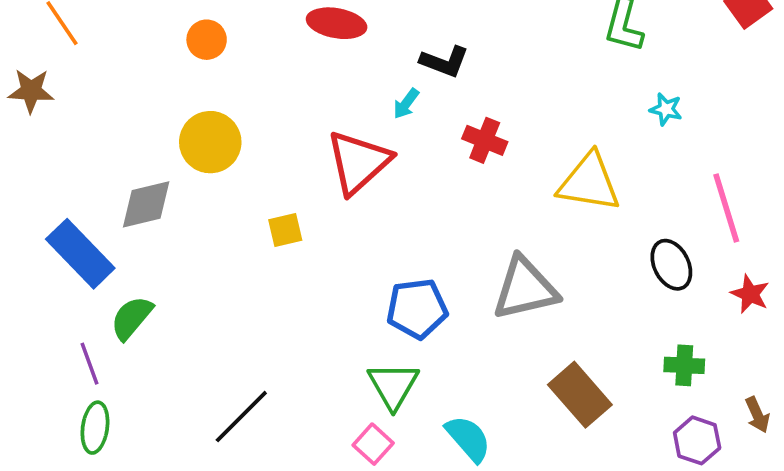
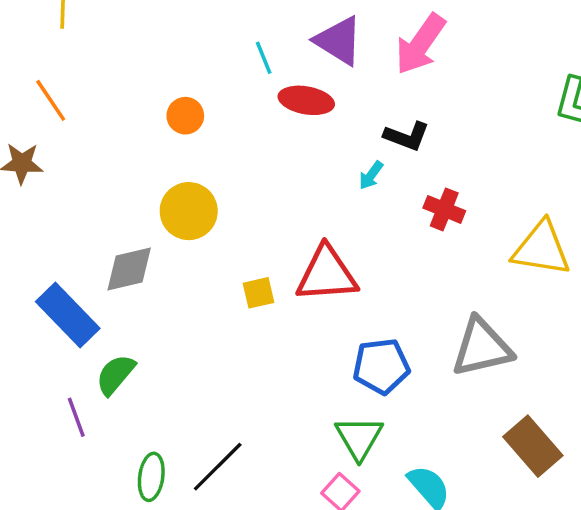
red triangle: (358, 162) -> (327, 274), moved, turned 38
green ellipse: (95, 428) -> (151, 477), moved

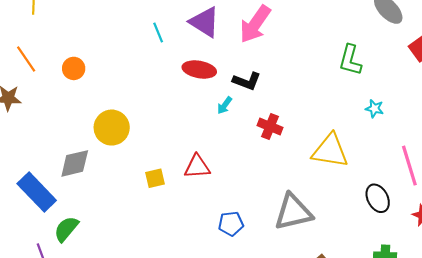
red ellipse: (306, 100) -> (199, 69), moved
orange circle: (185, 116) -> (74, 68), moved
red triangle: (327, 274) -> (197, 167), size x0.7
blue pentagon: (381, 366) -> (231, 224), size x0.7

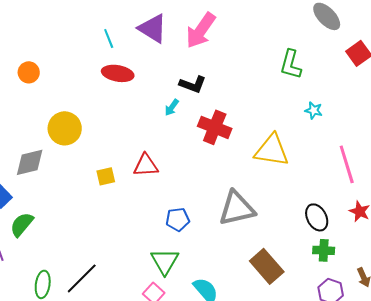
red ellipse: (199, 69) -> (118, 73), moved
red cross: (270, 126) -> (215, 127), size x1.4
black ellipse: (378, 198) -> (317, 217), moved

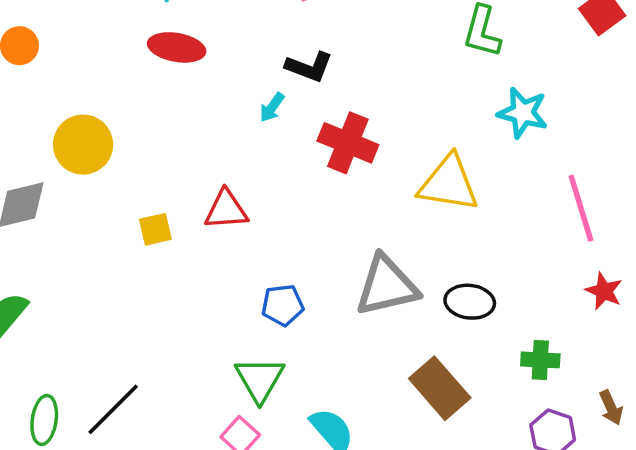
cyan star: (314, 110) -> (523, 113), size x1.6
black ellipse: (317, 217) -> (470, 302), moved, turned -56

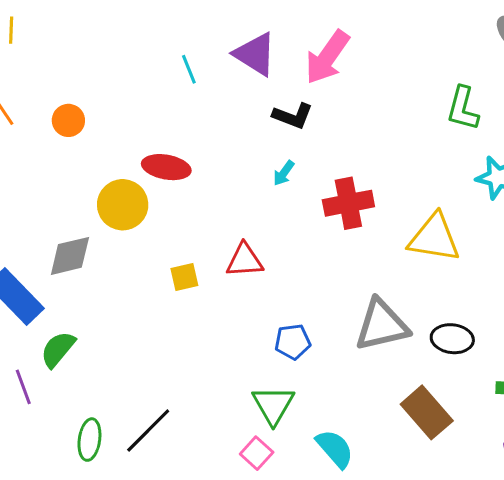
red ellipse: (177, 47) -> (166, 167), moved
black L-shape: (309, 67) -> (293, 116), moved
red cross: (348, 143) -> (348, 203), turned -33

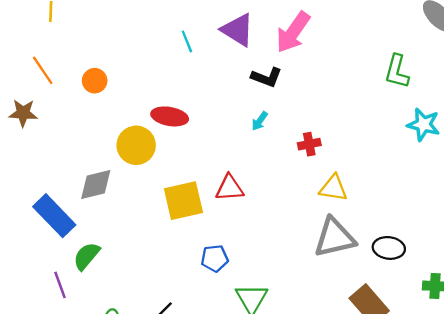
red cross: (348, 203) -> (309, 144), size x0.6
yellow triangle: (434, 238) -> (333, 188), moved, size x0.7
yellow square: (184, 277) -> (183, 201), size x1.8
blue pentagon: (293, 342) -> (215, 258), moved

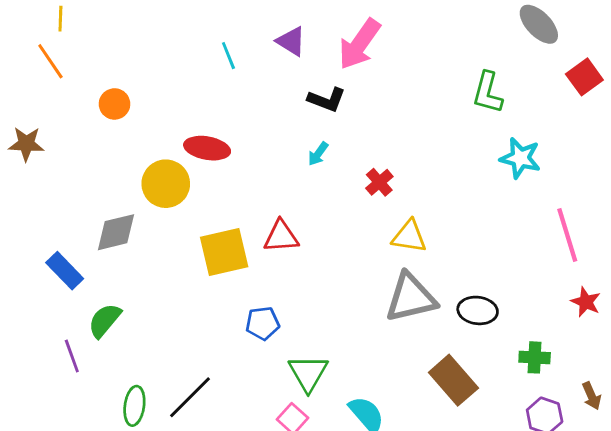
purple triangle: (238, 30) -> (291, 41), size x0.7
orange line: (43, 70) -> (50, 61), moved
red cross: (309, 144) -> (379, 182), turned -30
blue rectangle: (54, 216) -> (65, 271), size x0.7

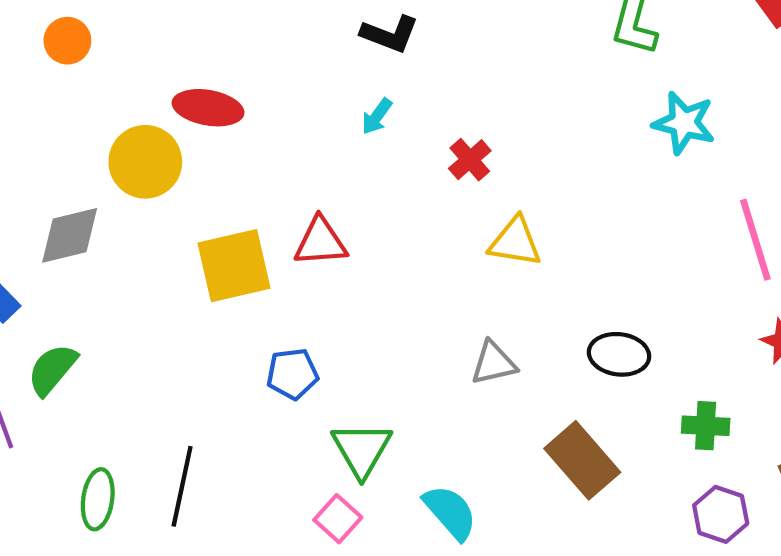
gray triangle: (411, 298) -> (494, 363), moved, size x0.6
black line: (190, 397) -> (182, 486), turned -33

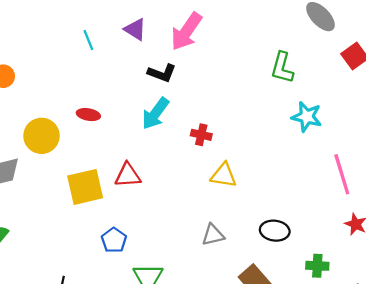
red ellipse: (208, 108) -> (88, 115), moved, size x0.7
cyan arrow: (377, 116) -> (155, 113), size x1.8
red cross: (470, 160) -> (201, 135), turned -36
blue pentagon: (292, 374) -> (114, 240), turned -30

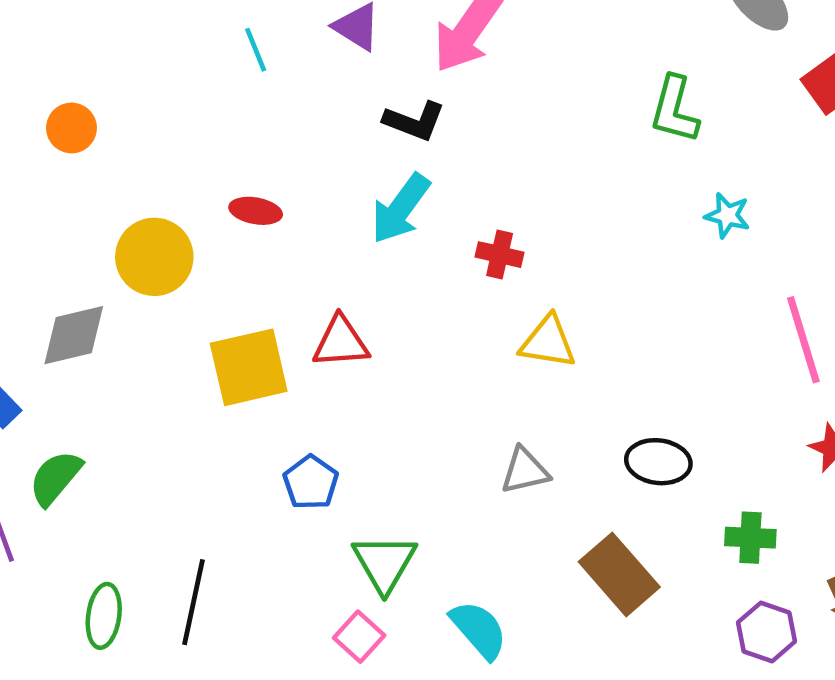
cyan star: (307, 117) -> (727, 215), size x0.7

